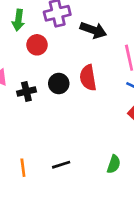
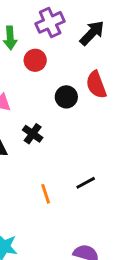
black arrow: (93, 30) -> (92, 33), turned -55
black cross: (26, 92) -> (33, 134), moved, turned -30

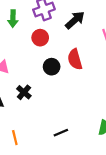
red circle: (35, 60) -> (40, 38), moved
orange line: (46, 194) -> (15, 138), moved

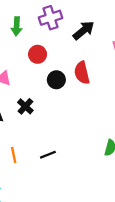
red circle: (40, 38) -> (38, 54), moved
black line: (61, 133) -> (48, 155), moved

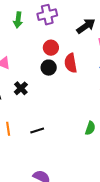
black arrow: (84, 30) -> (86, 26), moved
red circle: (38, 54) -> (51, 48), moved

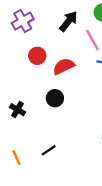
red semicircle: (71, 63) -> (64, 66), turned 90
black circle: (49, 68) -> (55, 98), moved

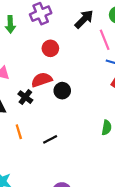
red semicircle: (64, 66) -> (42, 80), moved
orange line: (16, 158) -> (19, 132), moved

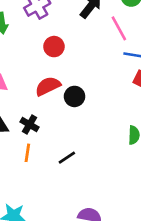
black cross: (25, 97) -> (30, 124), moved
orange line: (19, 132) -> (27, 153), turned 32

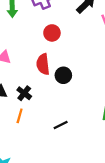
red semicircle: (48, 86) -> (43, 64), turned -78
black line: (67, 158) -> (61, 125), moved

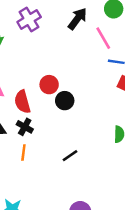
red circle: (52, 33) -> (49, 85), moved
red semicircle: (43, 64) -> (22, 102), moved

